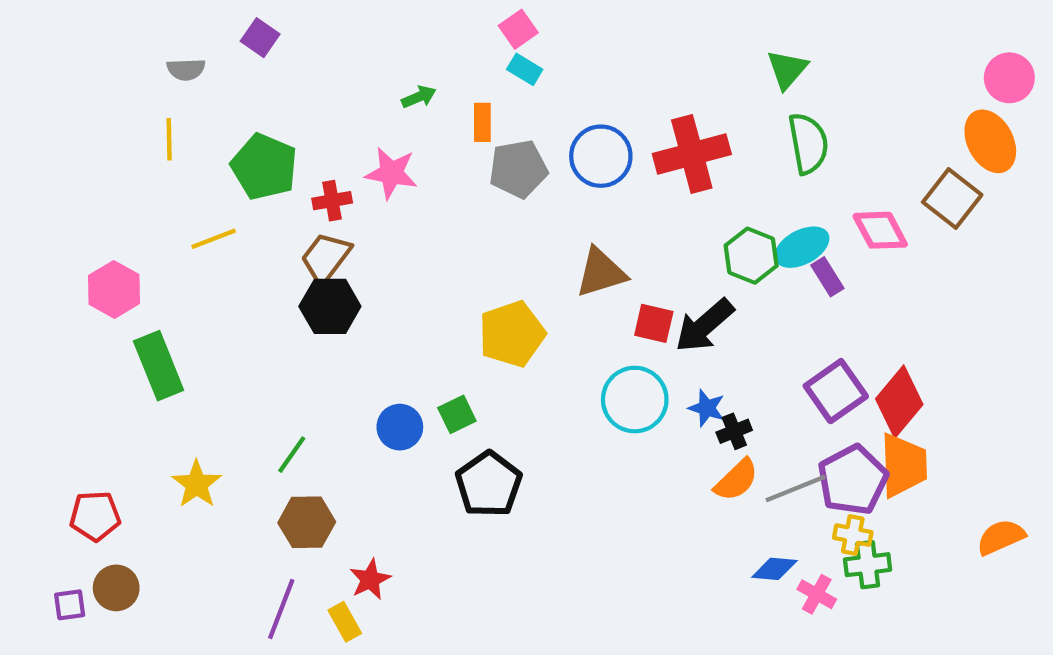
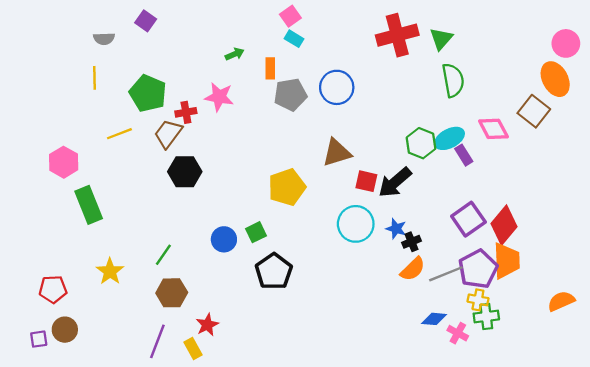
red cross: (692, 154) -> (397, 35), moved
brown trapezoid: (326, 258) -> (168, 134), moved

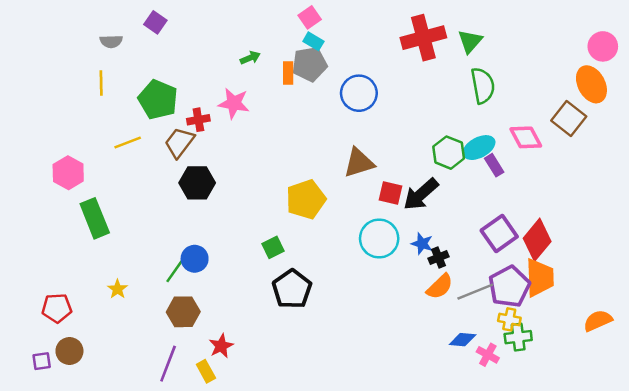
gray pentagon: (290, 95) -> (310, 64), moved
blue circle: (224, 239) -> (195, 259), moved
yellow star: (110, 271) -> (117, 289), size x0.7

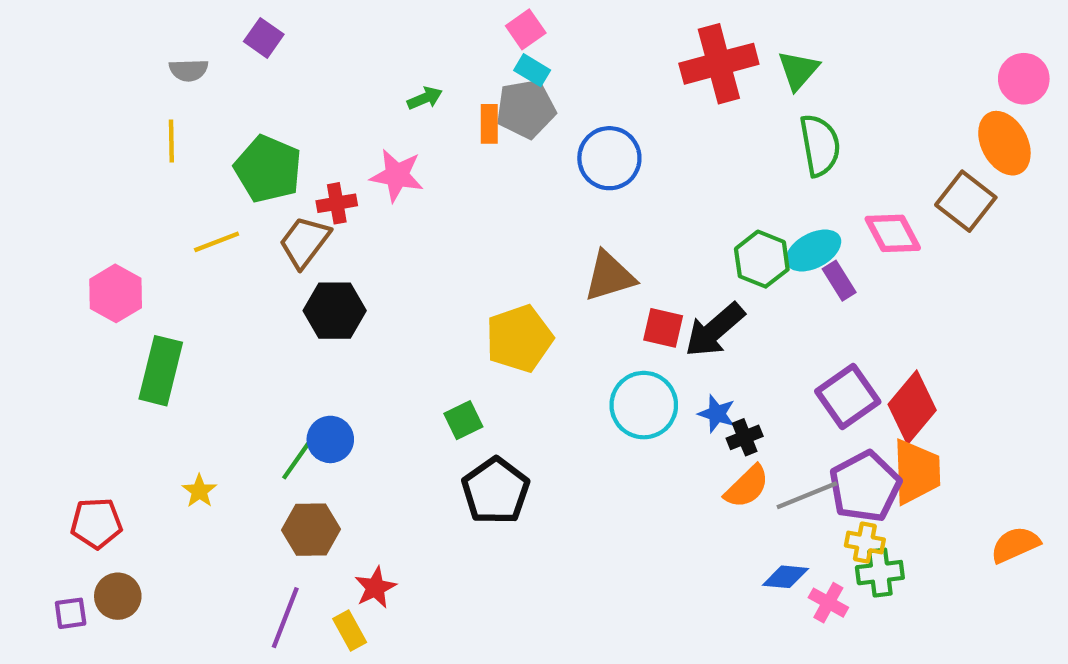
green rectangle: (95, 218) -> (161, 371), turned 36

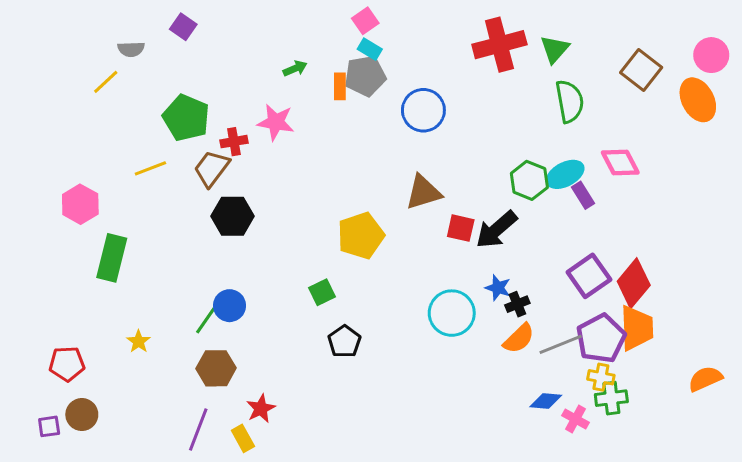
yellow line: (171, 141) -> (106, 82), moved, turned 48
brown square: (966, 201) -> (641, 70), moved
cyan circle: (644, 405) -> (452, 313), moved
black pentagon: (496, 491) -> (344, 341), size x0.7

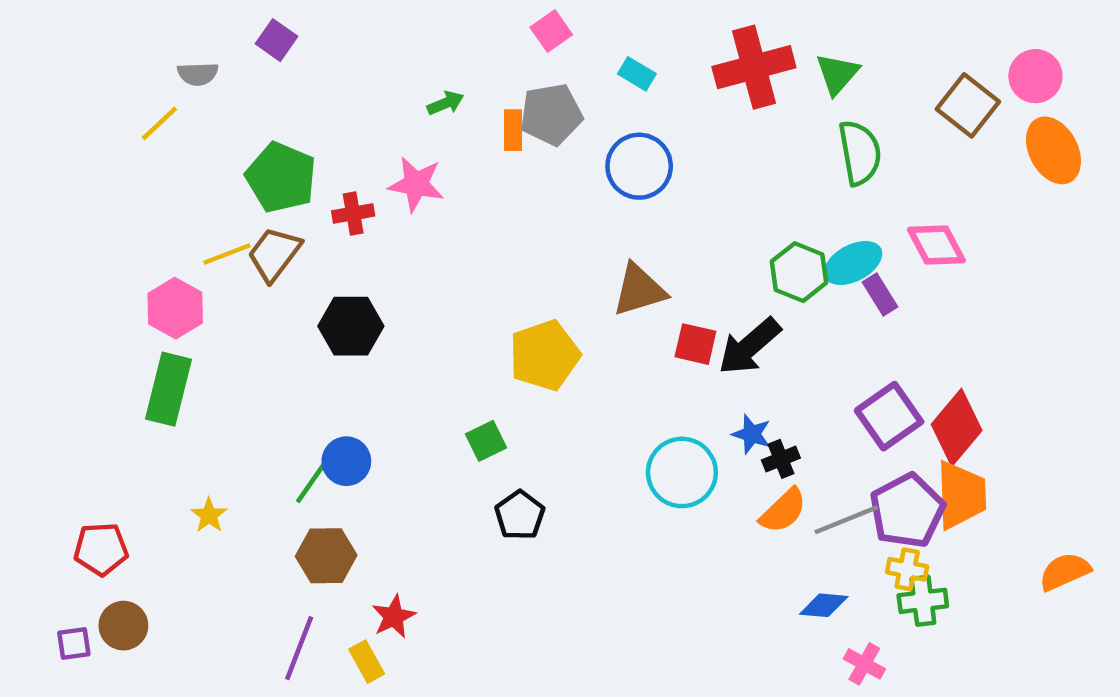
cyan rectangle: (370, 49) -> (637, 74), moved
pink circle: (711, 55) -> (1035, 76), moved
brown trapezoid: (212, 168) -> (274, 254), moved
pink hexagon: (80, 204) -> (175, 308), moved
pink cross: (576, 419) -> (864, 664), moved

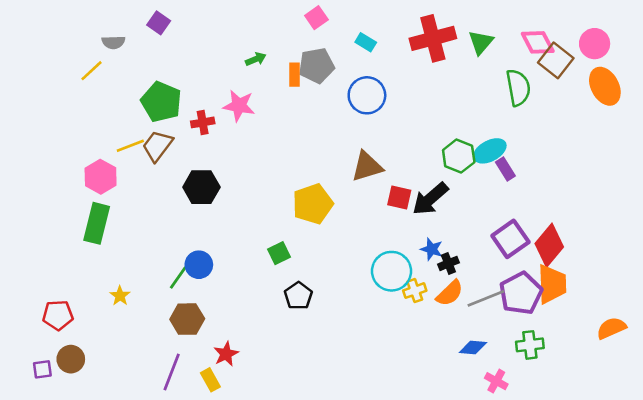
green semicircle: (860, 153) -> (518, 88), moved
pink diamond: (936, 245) -> (538, 42), moved
yellow cross: (907, 569) -> (415, 291), moved, turned -30

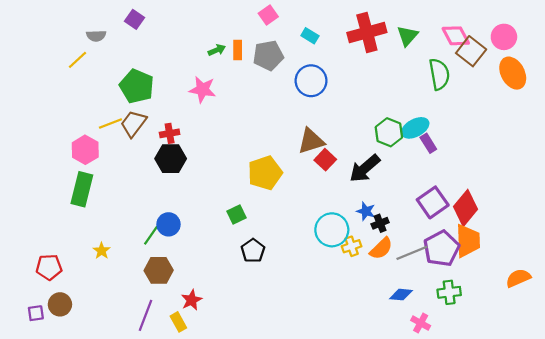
orange rectangle: (295, 75) -> (238, 50), moved
red cross: (203, 122) -> (170, 133), moved
red square: (399, 197) -> (325, 160), moved, turned 30

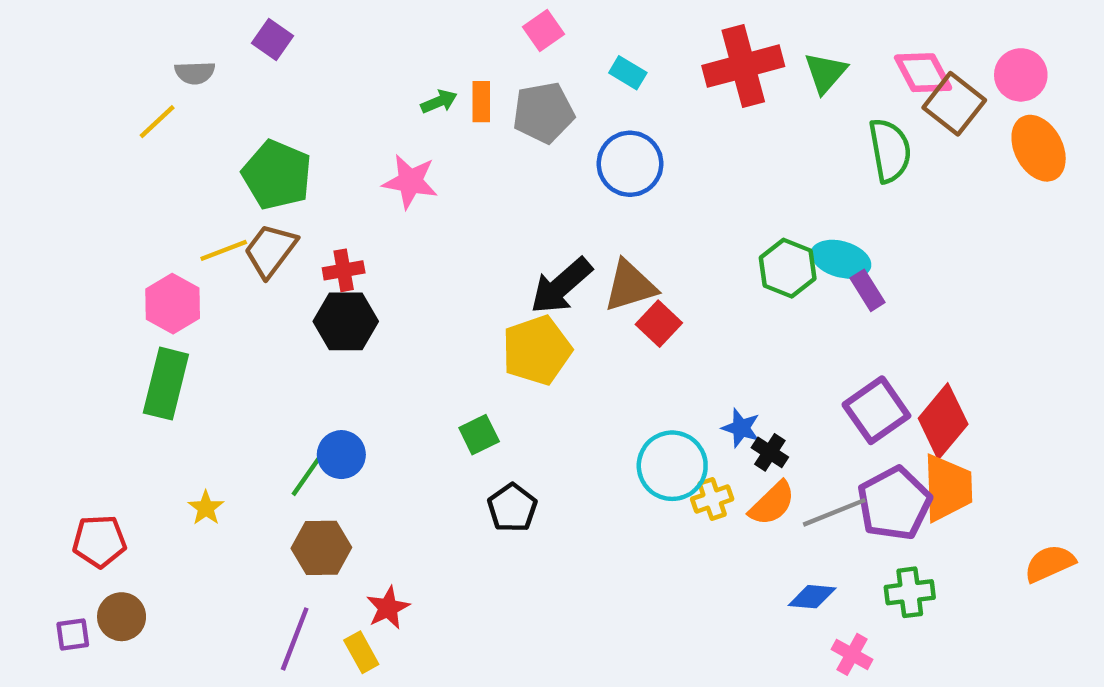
cyan ellipse: (415, 128) -> (841, 259), turned 44
black arrow: (365, 168) -> (561, 286), moved
black cross: (380, 223) -> (770, 452), turned -35

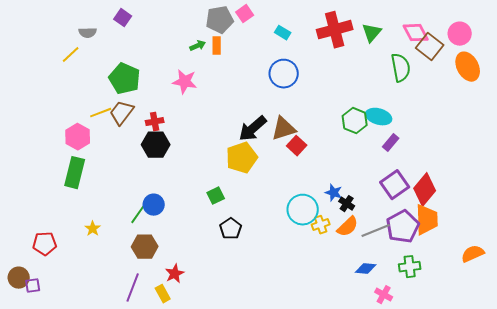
gray pentagon: (543, 113) -> (220, 20), moved
purple rectangle: (868, 290) -> (391, 143), moved, turned 72
brown circle: (122, 617) -> (19, 278), moved

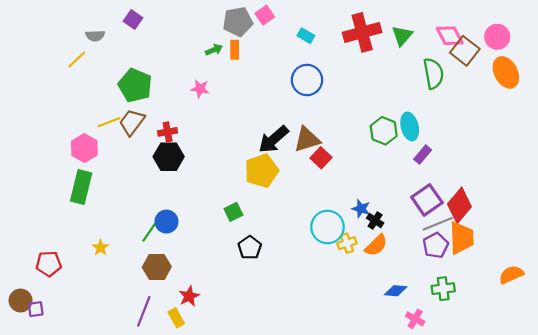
pink star: (185, 82) -> (200, 89), size x0.7
cyan ellipse: (379, 117) -> (410, 126), turned 60
purple pentagon: (403, 227) -> (436, 245), size x0.7
gray line: (376, 231) -> (438, 224), moved

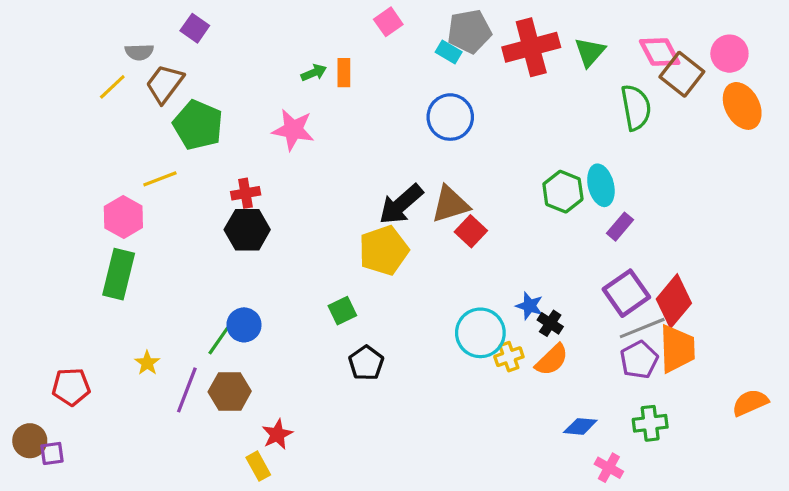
gray pentagon: (238, 22) -> (469, 31), moved
pink star: (200, 89) -> (293, 130), size x1.5
brown trapezoid: (132, 122) -> (165, 84), moved
purple line: (144, 311) -> (187, 390), moved

